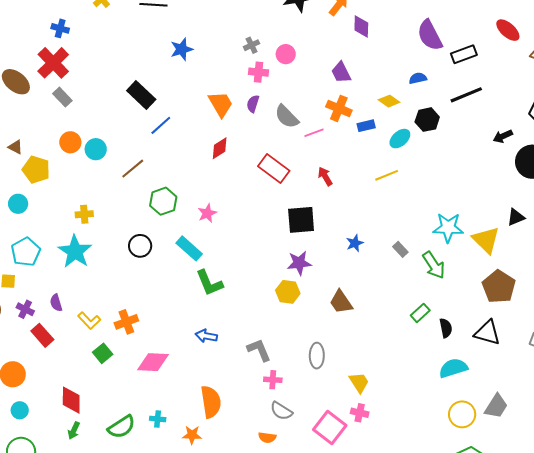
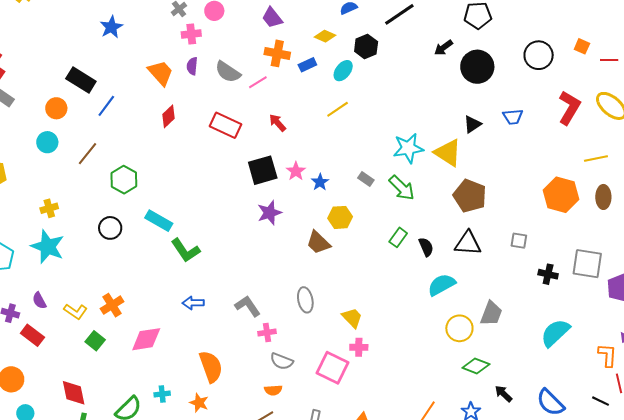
orange circle: (70, 142) -> (56, 108), moved
pink star: (207, 213) -> (296, 171), moved
yellow hexagon: (288, 292) -> (340, 217), moved
orange star: (192, 435) -> (199, 403), turned 30

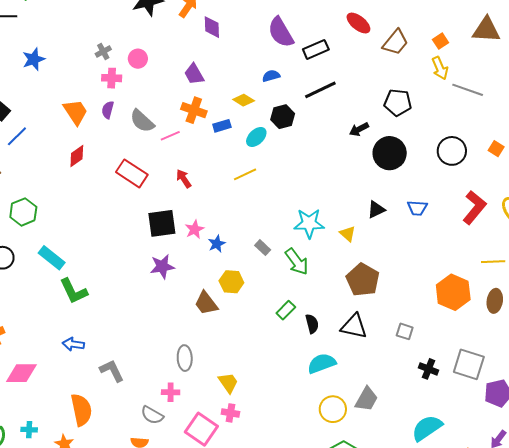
yellow triangle: (448, 153) -> (348, 234), size x0.6
gray L-shape: (248, 306) -> (112, 371), moved
pink cross: (267, 332) -> (171, 392), moved

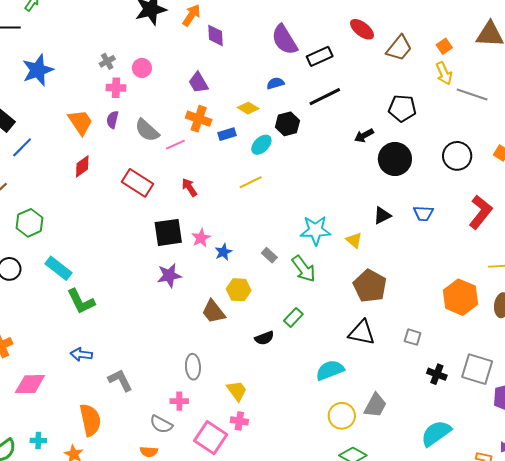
blue star: (34, 59) -> (38, 70), size x1.4
black semicircle: (312, 324) -> (264, 338), moved, turned 84

